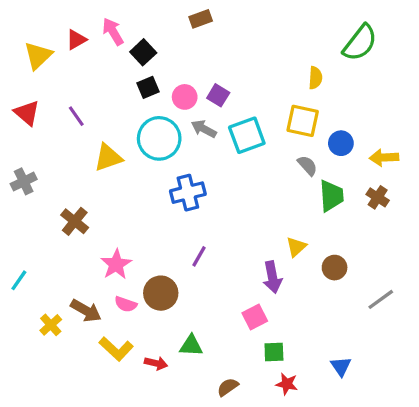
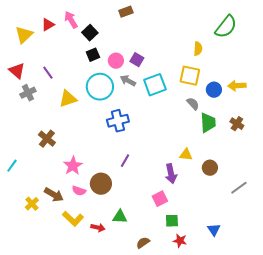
yellow arrow: (384, 158) -> (237, 86), moved
gray cross: (24, 181) -> (28, 93), moved
yellow triangle: (296, 247) -> (186, 155), turned 48
cyan line: (19, 280) -> (12, 166), moved

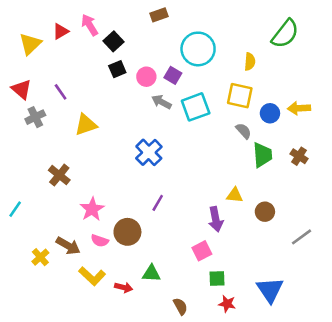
cyan circle: (100, 87) -> (198, 49), moved
blue cross: (118, 121) -> (149, 152), turned -30
blue triangle: (214, 230) -> (270, 290), size x1.6
brown semicircle: (143, 243) -> (180, 306), turned 96

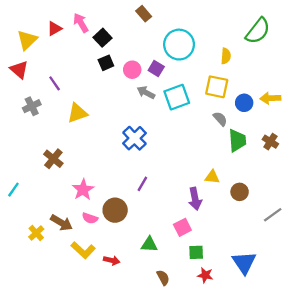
brown rectangle: (159, 15) -> (144, 14), turned 70
red triangle: (21, 89) -> (19, 70), moved
green triangle: (151, 273) -> (149, 244), moved

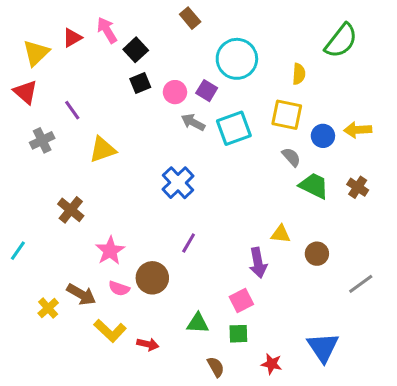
green trapezoid: (237, 140) -> (314, 186), turned -60
green square: (196, 252) -> (238, 334), moved

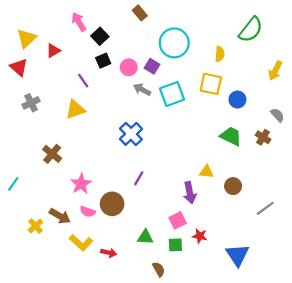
red triangle: (72, 38) -> (53, 51), moved
purple line: (72, 110) -> (83, 81), moved
yellow arrow: (358, 130) -> (275, 71), moved, turned -60
gray semicircle: (291, 157) -> (277, 115), moved
red star: (272, 364) -> (200, 236), moved

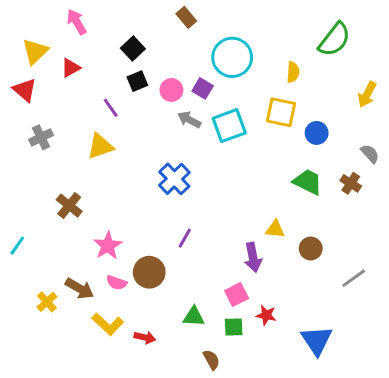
pink arrow: (79, 22) -> (77, 22), moved

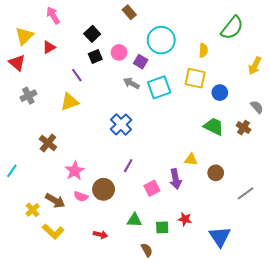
pink circle: (171, 90) -> (119, 52), moved
pink square: (237, 294) -> (152, 188), moved
yellow L-shape: (108, 324) -> (53, 231), moved

